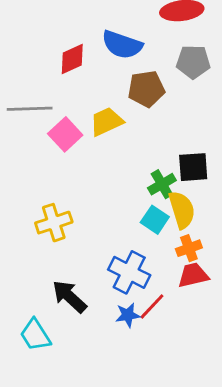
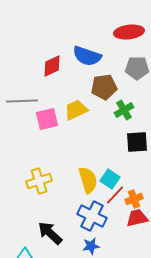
pink square: (65, 134) -> (47, 119), turned 30
green cross: (162, 184) -> (124, 110), moved
yellow semicircle: (182, 210) -> (88, 180), moved
red line: (152, 307) -> (115, 195), moved

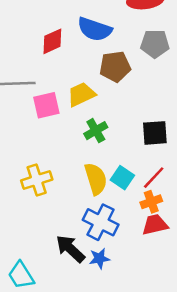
green cross: (124, 110) -> (96, 131), moved
red line: (115, 195) -> (154, 178), moved
black arrow: (50, 233) -> (70, 249), moved

